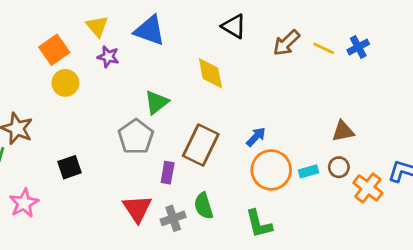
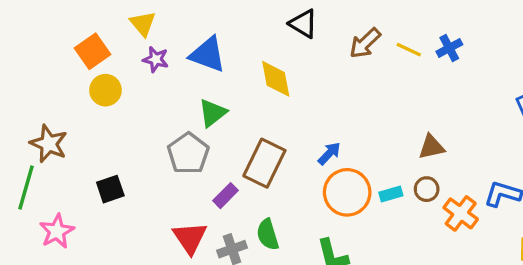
blue triangle: (150, 30) -> (208, 54), moved
purple rectangle: (168, 173) -> (225, 196), turned 35

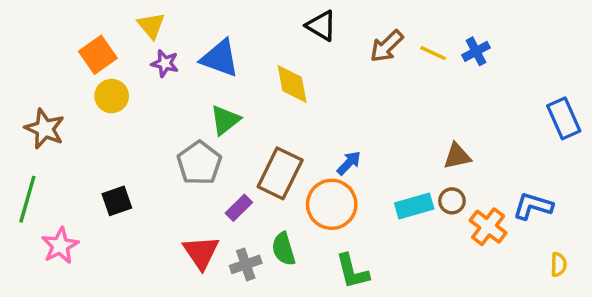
brown star: (49, 144) -> (45, 129), moved
orange circle: (347, 192) -> (332, 204), moved
cyan rectangle: (391, 194) -> (414, 206), size x1.5

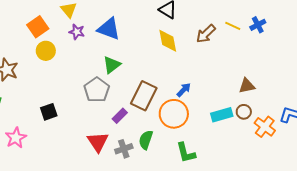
brown arrow: (387, 46) -> (206, 34), moved
yellow diamond: (292, 84) -> (168, 41), moved
green semicircle: (284, 249) -> (146, 140), turned 36

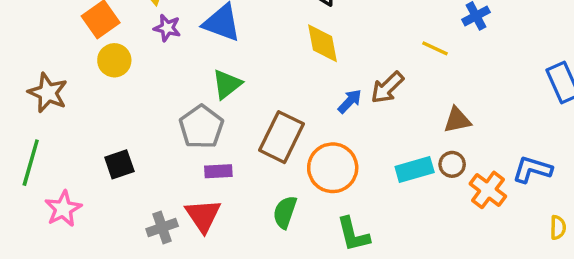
yellow line: (233, 26) -> (435, 48), moved
brown arrow: (206, 34) -> (387, 88), moved
blue arrow: (184, 90) -> (350, 101), moved
purple rectangle: (120, 116) -> (218, 171), moved, turned 42
gray cross: (124, 149) -> (162, 227), moved

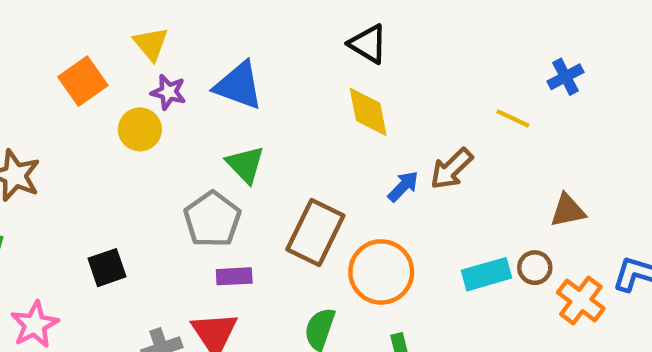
yellow circle: (114, 60) -> (140, 129), moved
green triangle: (227, 84) -> (245, 164), turned -36
brown triangle: (457, 120) -> (568, 211), moved

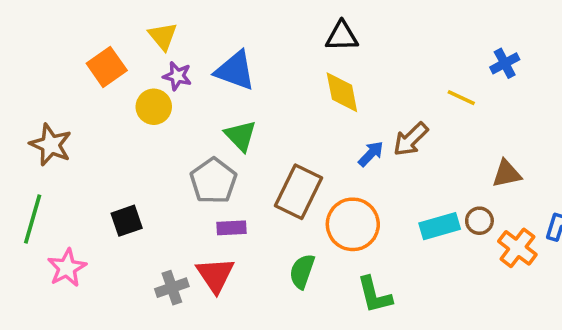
black triangle: (368, 44) -> (342, 36), turned -32

